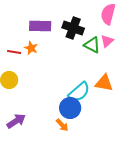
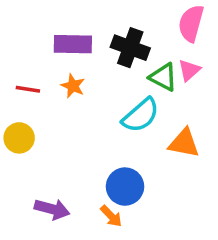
orange star: (31, 48) -> (73, 86), moved
cyan semicircle: (79, 92) -> (141, 115), moved
purple arrow: (16, 121) -> (52, 209), moved, turned 48

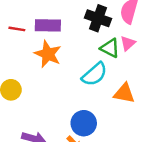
black cross: (130, 48) -> (98, 18), moved
orange star: (73, 86) -> (48, 54), size x1.6
red line: (28, 89) -> (17, 29), moved

